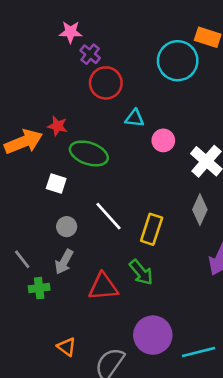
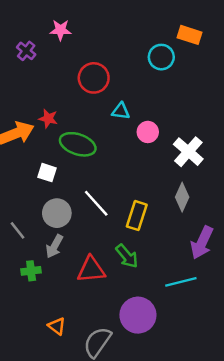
purple cross: (90, 54) -> (26, 51), moved
cyan circle: (178, 61) -> (161, 57), size x0.7
gray circle: (67, 227) -> (57, 213), size x1.5
gray line: (22, 259) -> (17, 230), moved
cyan line: (199, 352) -> (181, 282), moved

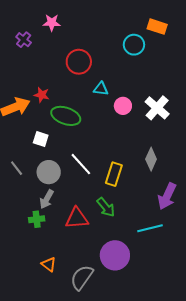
white cross: (188, 152) -> (157, 108), moved
gray line: (17, 230) -> (17, 168), moved
green cross: (31, 271) -> (37, 219), moved

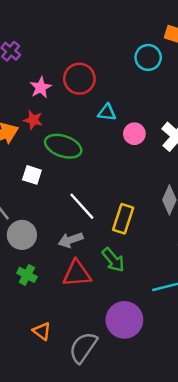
pink star: (52, 23) -> (41, 87), moved, turned -30
gray circle: (49, 172) -> (22, 235), moved
gray arrow: (47, 199) -> (71, 240), moved, turned 42
green cross: (37, 219) -> (27, 275), turned 35

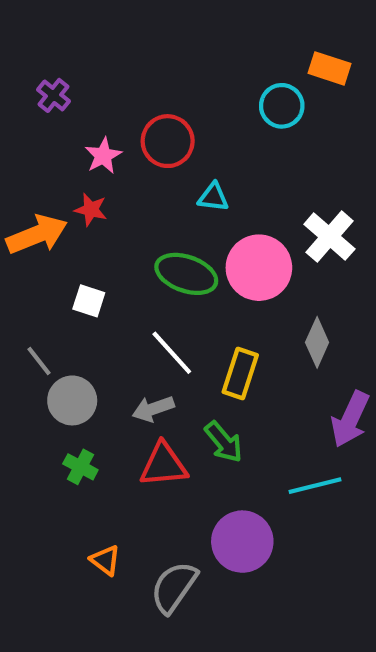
pink circle: (134, 134) -> (259, 268), moved, size x1.8
green ellipse: (63, 146) -> (186, 274), moved

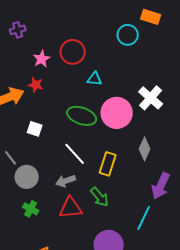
purple cross: (53, 95) -> (18, 30), turned 35
cyan line: (315, 486) -> (144, 218), turned -50

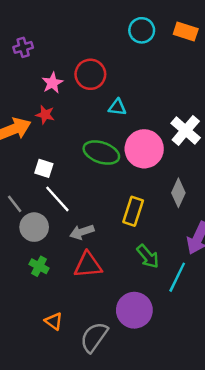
cyan circle: (128, 35) -> (142, 30), moved
white line: (75, 154) -> (57, 199), moved
green arrow: (100, 197) -> (148, 256), moved

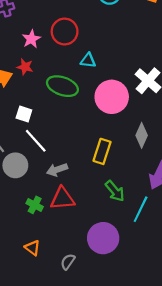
green ellipse: (101, 153) -> (62, 86), moved
green cross: (39, 266) -> (35, 205), moved
gray semicircle: (94, 337) -> (68, 262), size x0.6

